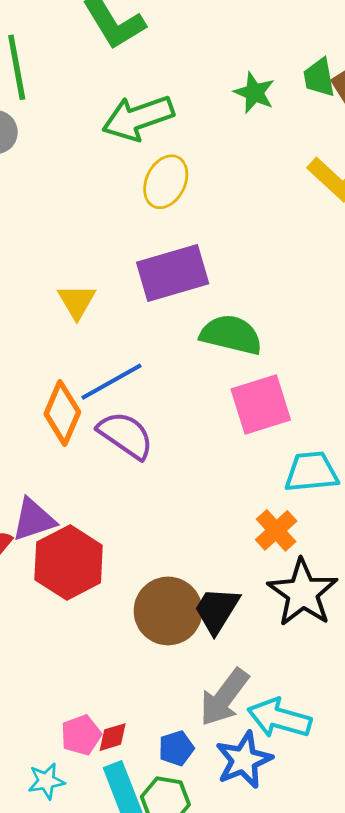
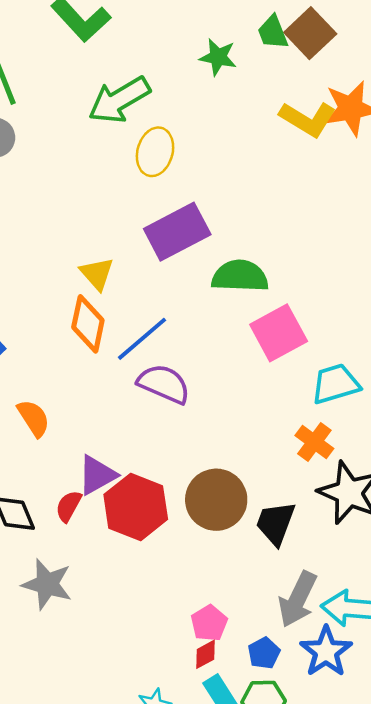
orange diamond: (62, 413) -> (88, 324), moved
brown circle: (168, 611) -> (216, 500), moved
pink pentagon: (81, 735) -> (209, 623), moved

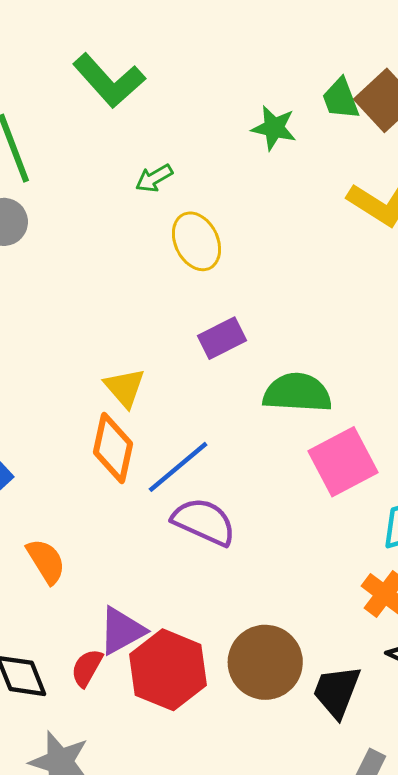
green arrow: (119, 100) -> (154, 178), size x0.5
yellow ellipse: (155, 152) -> (196, 241), turned -42
purple rectangle: (177, 232) -> (222, 338), size x0.6

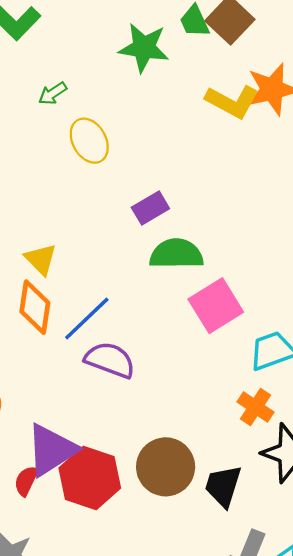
green star: (274, 128) -> (144, 48), size x1.4
purple rectangle: (222, 338) -> (150, 208), moved
purple triangle: (122, 631) -> (51, 450), size x1.4

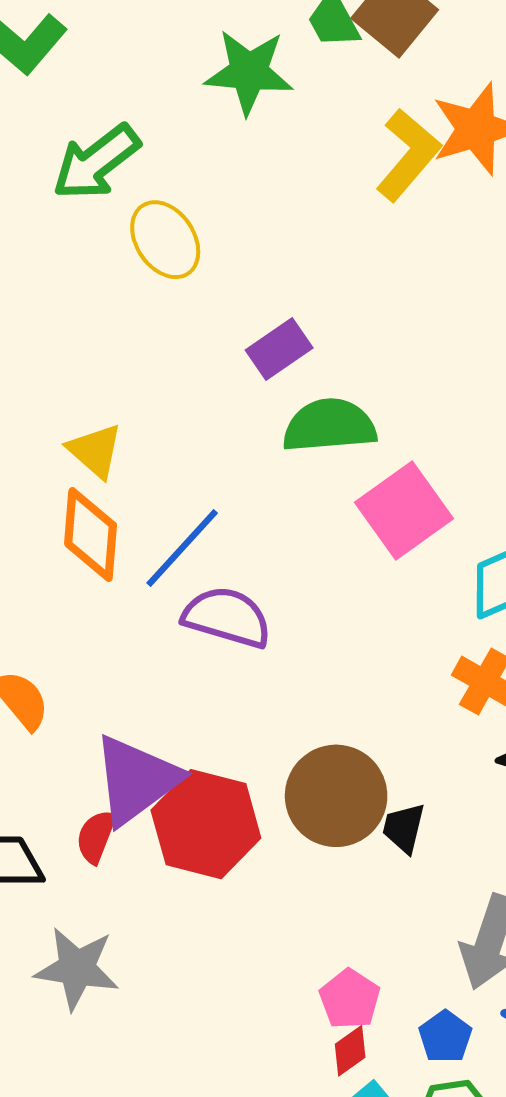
green arrow: (53, 93) -> (96, 162), size x1.8
yellow L-shape: (232, 102) -> (408, 155), turned -74
black trapezoid: (223, 486) -> (404, 828), moved, size x0.7

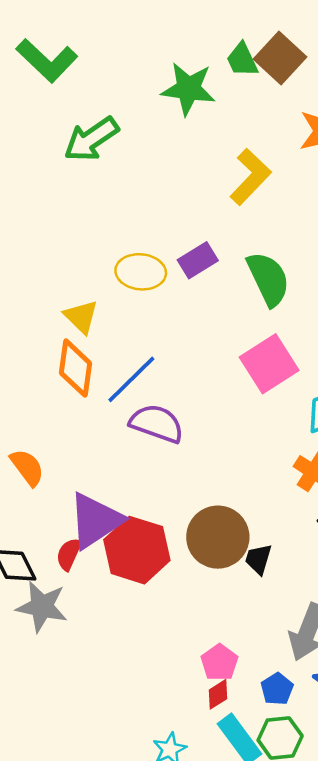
yellow L-shape: (408, 155) -> (250, 177), moved
yellow ellipse: (165, 240) -> (141, 272), moved, turned -54
green semicircle: (329, 426) -> (268, 279), moved, turned 66
gray star: (77, 968) -> (42, 607), moved

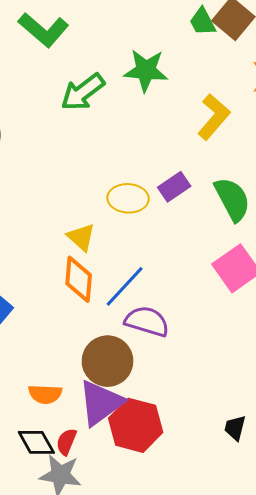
green star: (188, 89) -> (146, 70), moved
orange semicircle: (27, 467) -> (45, 394), moved, turned 132
brown circle: (218, 537) -> (108, 361), moved
red semicircle: (69, 554) -> (66, 442), moved

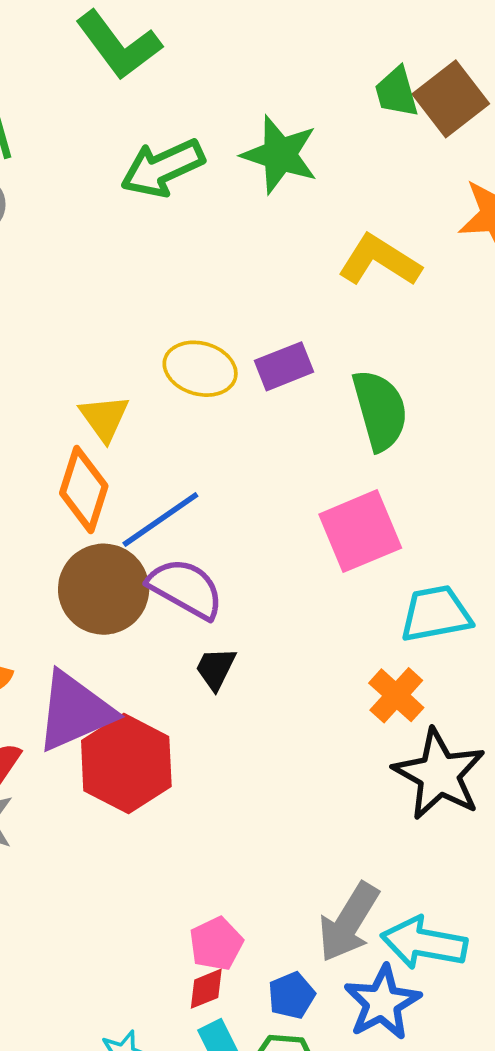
yellow L-shape: (214, 117) -> (379, 261), turned -111
brown circle: (108, 361) -> (104, 589), moved
black trapezoid: (235, 428) -> (216, 668), moved

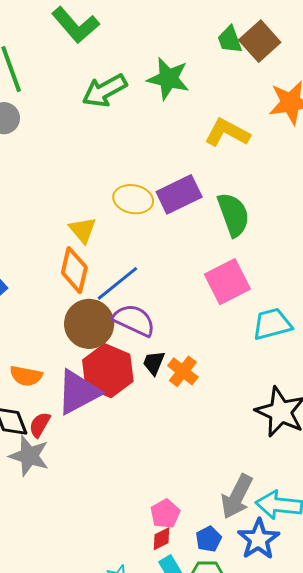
purple rectangle: (284, 366) -> (179, 194), size x1.4
orange cross: (396, 695) -> (183, 371), moved
red hexagon: (126, 764) -> (108, 371), moved

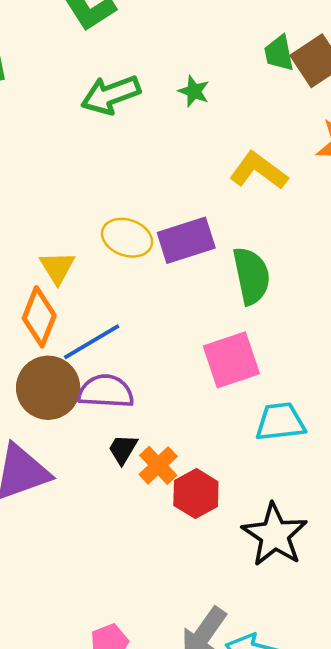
green star: (168, 79) -> (194, 91), size x0.6
purple semicircle: (134, 320) -> (106, 391), turned -30
red hexagon: (108, 371) -> (196, 494), moved, size x0.7

